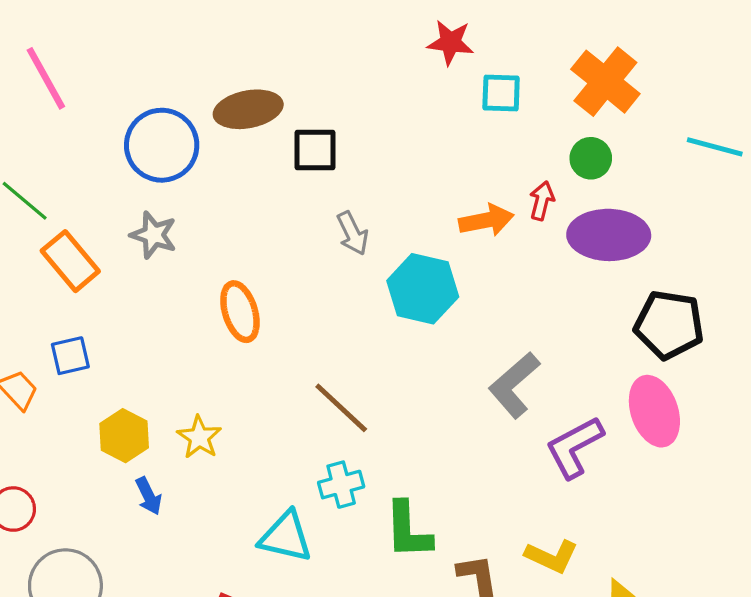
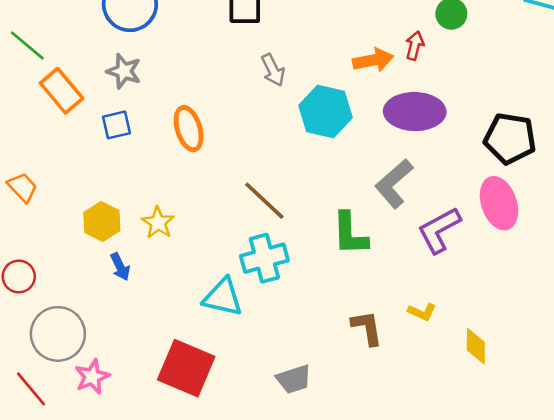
purple ellipse: (609, 235) -> (415, 112), moved
blue square: (70, 356) -> (117, 125), moved
cyan cross: (341, 485) -> (264, 258), size x1.4
green L-shape: (408, 530) -> (350, 234), moved
yellow L-shape: (552, 556) -> (422, 312), size x0.7

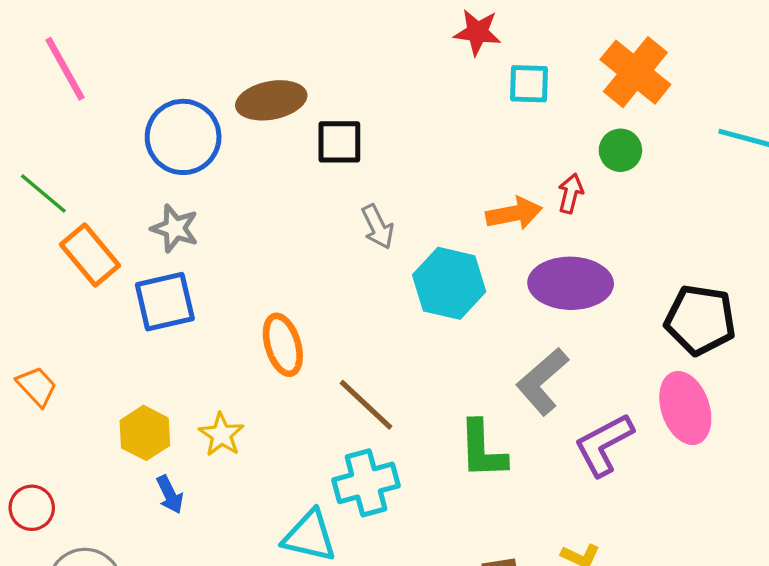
blue square: (117, 125) -> (165, 302), size x1.5
orange ellipse: (189, 129) -> (283, 345), moved

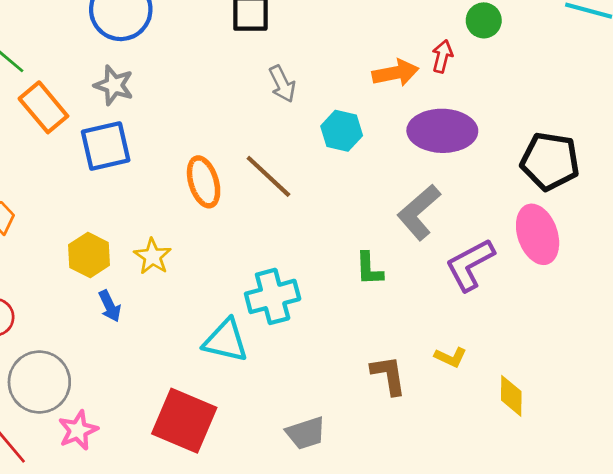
cyan hexagon: (449, 283) -> (342, 131), size x0.7
brown line: (366, 405) -> (268, 176), moved
green L-shape: (482, 450) -> (369, 269), size x0.7

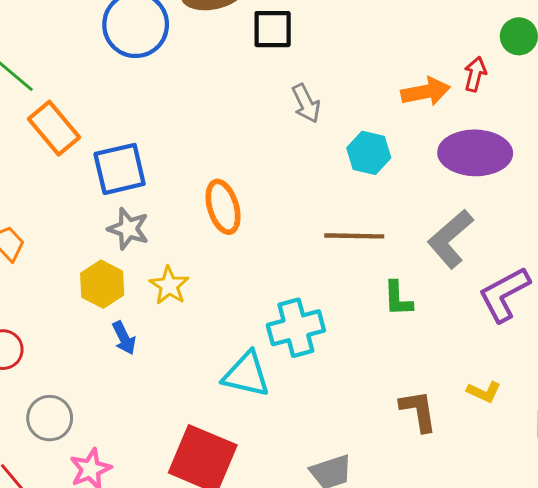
gray star: (114, 85) -> (128, 229), moved
brown line: (268, 176) -> (354, 236), moved, turned -42
gray circle: (39, 382) -> (50, 418), size x0.7

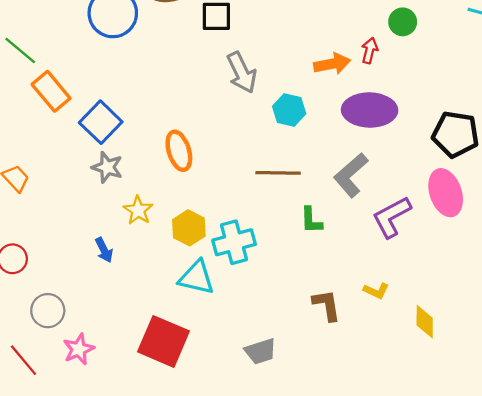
gray arrow: (306, 103) -> (242, 73), size x1.4
blue square: (120, 169) -> (101, 122), turned -33
yellow hexagon: (102, 284) -> (189, 228), moved

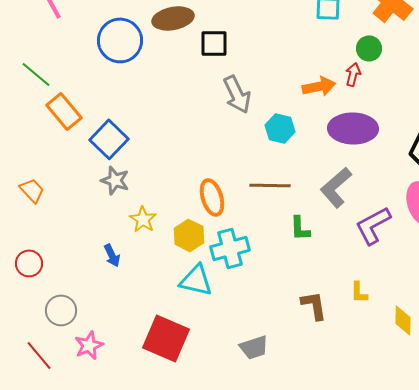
green circle: (403, 22) -> (369, 48), moved
orange ellipse: (179, 151) -> (212, 197), moved
yellow L-shape: (376, 291) -> (359, 292), turned 65

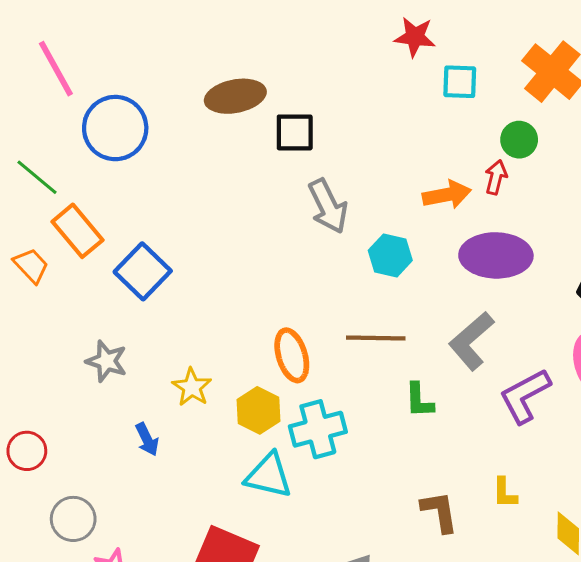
blue circle: (120, 40) -> (115, 128), moved
gray star: (115, 180) -> (106, 361), moved
orange trapezoid: (32, 190) -> (31, 266), moved

